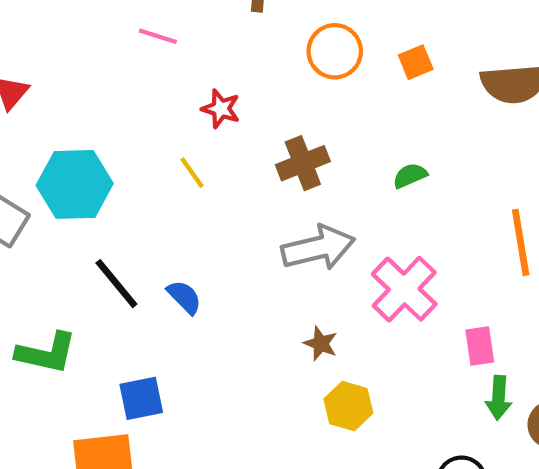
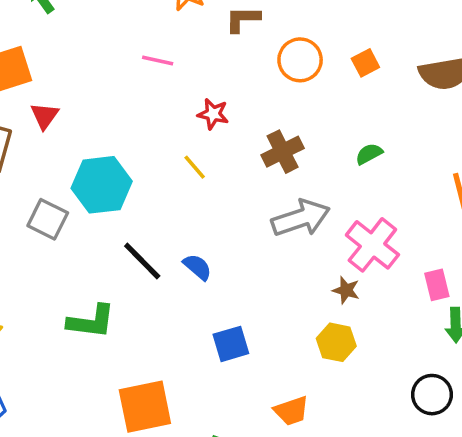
brown star: (321, 344) -> (346, 290), moved
blue square: (141, 398) -> (231, 344), moved

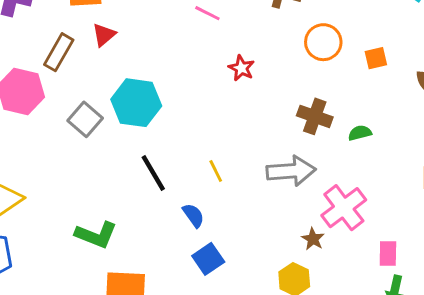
brown cross: (283, 152) -> (315, 116), moved, turned 32
yellow line: (195, 167) -> (216, 171), moved
blue semicircle: (197, 267) -> (193, 215), moved
green L-shape: (91, 321) -> (96, 235), moved
blue square: (231, 344) -> (208, 259), turned -32

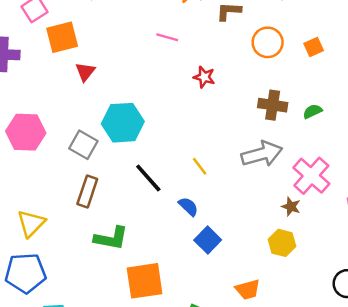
brown rectangle: (59, 52) -> (87, 191), moved

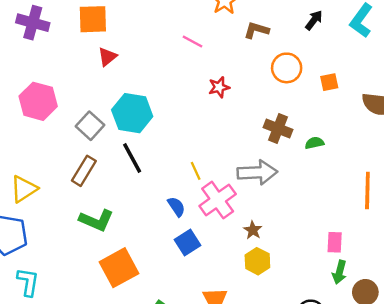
red star: (204, 77) -> (219, 87), turned 30
pink cross: (311, 176) -> (218, 200), moved
black line: (148, 178) -> (132, 158), moved
brown star: (291, 207) -> (253, 230), moved
orange square: (145, 281) -> (119, 268), turned -33

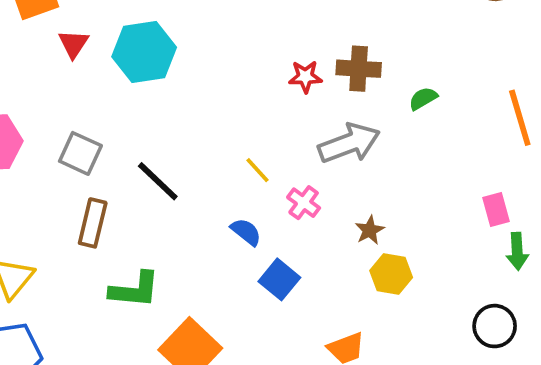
red star: (219, 87) -> (305, 77), moved, turned 30
cyan hexagon: (132, 113) -> (144, 52), moved
green semicircle: (314, 143) -> (423, 98), moved
pink cross: (218, 200) -> (304, 203), size x0.6
brown star: (253, 230) -> (370, 230), turned 30

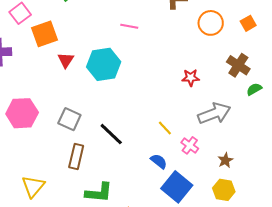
brown cross: (359, 69) -> (238, 65), moved, turned 30
yellow hexagon: (391, 274) -> (224, 190), moved
blue square: (279, 279) -> (177, 187), size x1.4

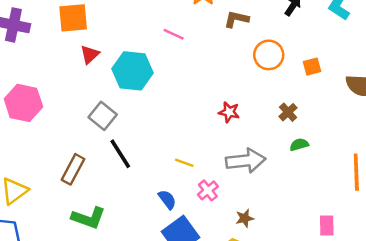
brown cross: (238, 65) -> (288, 112), size x0.7
gray square: (69, 119) -> (103, 116), moved
yellow line: (165, 128) -> (184, 163), turned -42

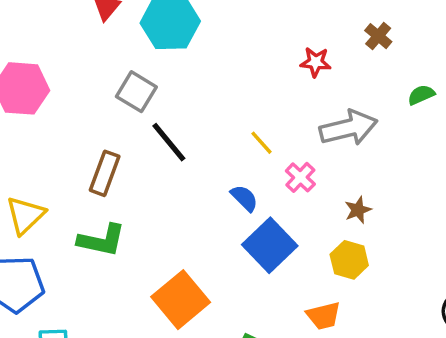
brown cross: (288, 112) -> (378, 36), moved
yellow line: (184, 163) -> (261, 143), turned 36
green L-shape: (88, 218) -> (102, 240), moved

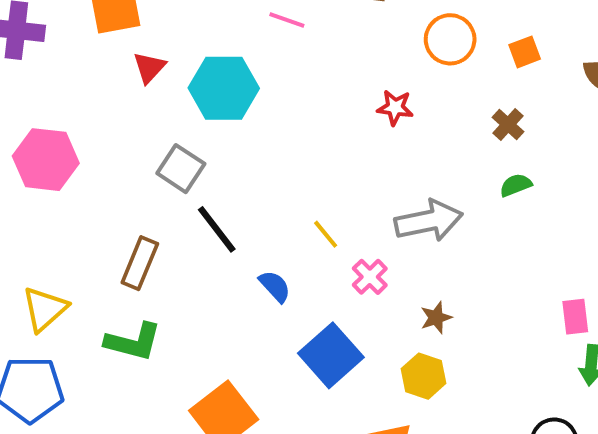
brown cross: (378, 36) -> (508, 124), moved
red star: (316, 62) -> (395, 108), moved
blue semicircle: (244, 198) -> (275, 286), moved

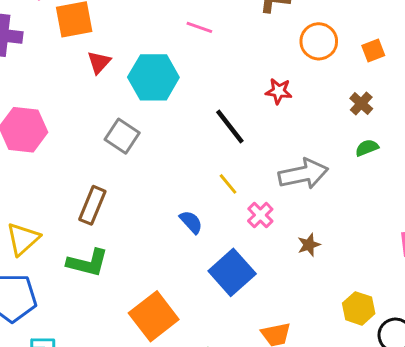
black line: (217, 229) -> (230, 126), moved
yellow hexagon: (424, 376) -> (359, 308), moved

